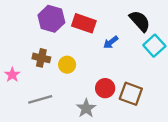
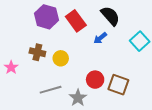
black semicircle: (140, 21) -> (110, 16), moved
red rectangle: (84, 23) -> (76, 21), turned 35
gray line: (40, 99) -> (51, 90), moved

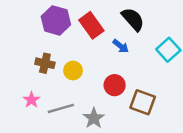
blue arrow: (100, 38) -> (121, 46), turned -104
pink star: (11, 67) -> (31, 100), moved
red circle: (95, 80) -> (115, 85), moved

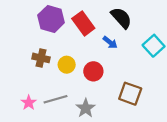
red circle: (115, 85) -> (93, 71), moved
pink star: (31, 100) -> (29, 103), moved

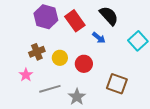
brown cross: (41, 58) -> (37, 52), turned -35
pink star: (29, 103) -> (26, 75), moved

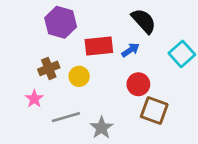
red rectangle: (75, 21) -> (99, 46), moved, turned -60
blue arrow: (99, 38) -> (130, 50), turned -72
red circle: (84, 64) -> (138, 84), moved

